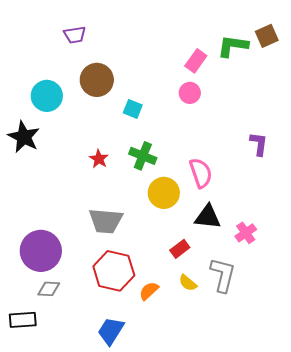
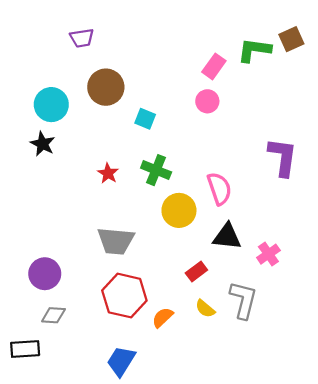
black star: (24, 137) -> (43, 144), moved, size x0.7
purple L-shape: (259, 144) -> (283, 157), size x1.5
purple circle: (41, 251) -> (45, 274), size x0.7

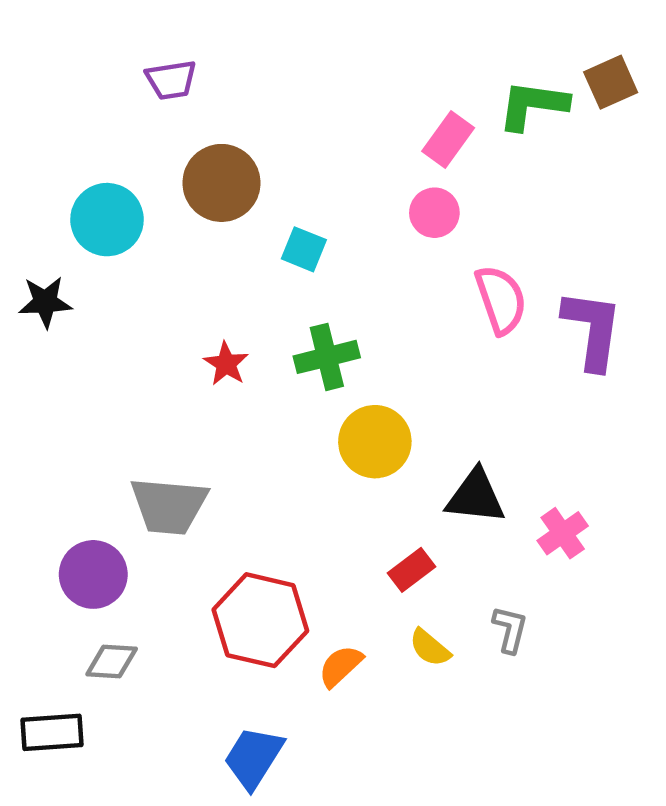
black star: (43, 144) -> (45, 302), moved, turned -30
green cross: (156, 170) -> (327, 357), turned -36
pink semicircle: (219, 189) -> (501, 300), moved
gray trapezoid: (116, 241) -> (169, 506), moved
gray L-shape: (243, 300) -> (510, 629), size x0.6

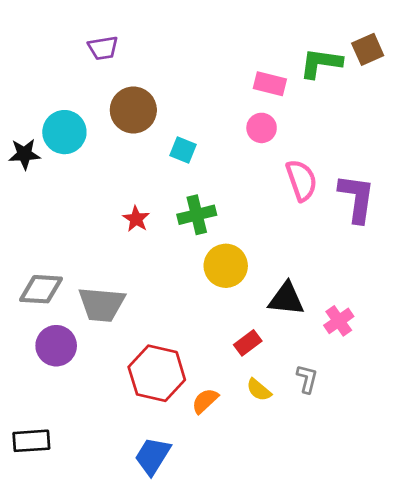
pink rectangle: (448, 139) -> (270, 84), turned 68
black star: (45, 302) -> (24, 154), moved
gray diamond: (112, 661) -> (41, 289), moved, size x1.4

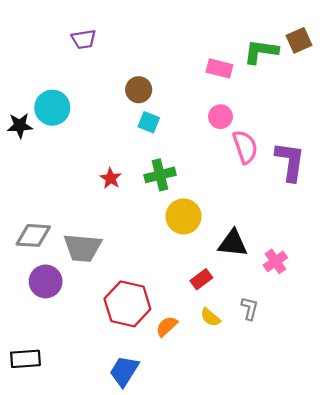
brown circle: (133, 110) -> (139, 90), moved, size x0.7
pink circle: (262, 128) -> (221, 117), moved

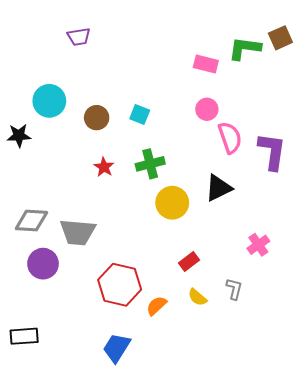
brown circle: (139, 90) -> (97, 118), moved
black star: (20, 126) -> (19, 136), moved
black triangle: (233, 243) -> (218, 188), moved, turned -32

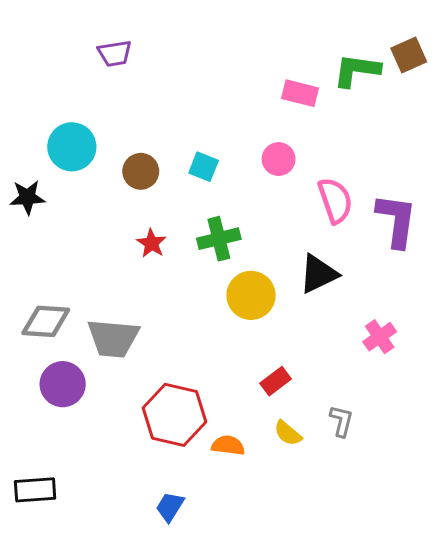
pink circle: (207, 109) -> (279, 159), moved
pink cross: (258, 245) -> (380, 337), moved
orange semicircle: (156, 306) -> (228, 445), turned 50
blue trapezoid: (117, 348) -> (170, 507), size x0.7

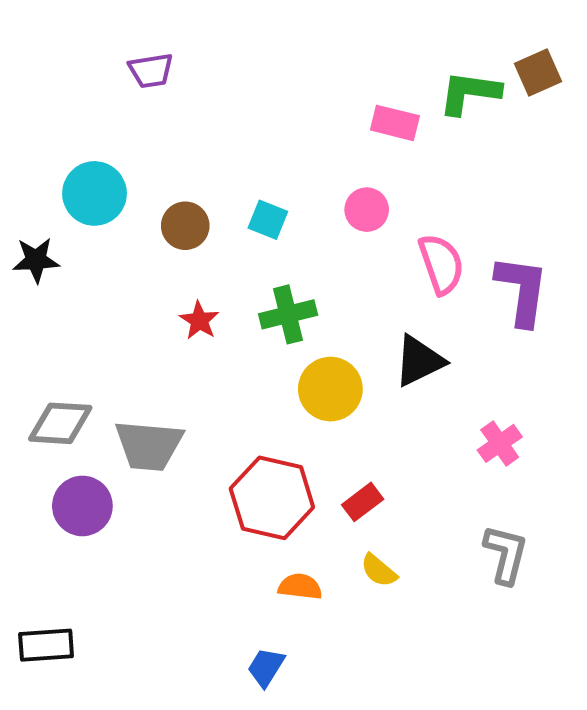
red hexagon: (174, 415) -> (272, 498), moved
gray L-shape: (341, 421) -> (506, 554), moved, size x1.4
blue trapezoid: (170, 507) -> (266, 667), moved

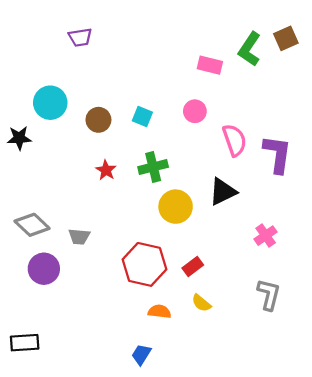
green L-shape: (469, 93) -> (250, 49), turned -64
gray diamond: (60, 423) -> (32, 225), turned 40
gray trapezoid: (149, 445) -> (79, 237), size x0.6

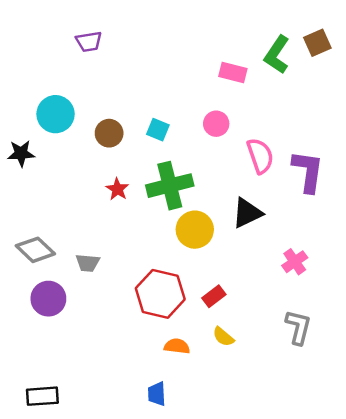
green cross: (153, 167) -> (170, 186), size x1.4
black rectangle: (25, 343) -> (42, 396), moved
blue trapezoid: (141, 354) -> (157, 394), turned -35

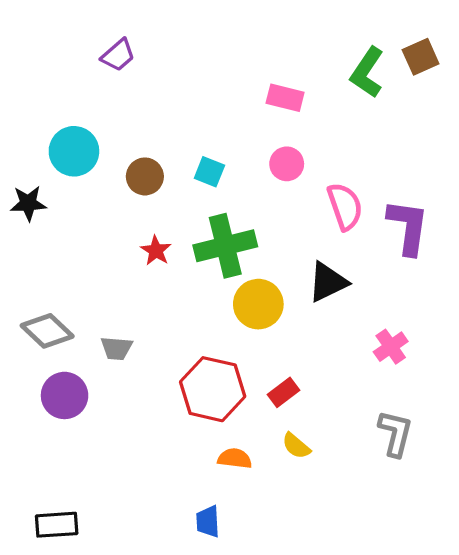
purple trapezoid: (89, 42) -> (118, 55), turned -32
pink rectangle: (233, 72) -> (285, 98), moved

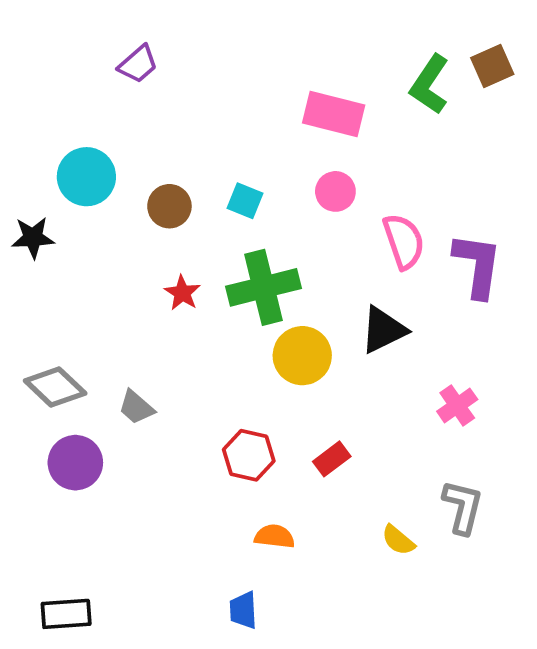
pink rectangle: (285, 98) -> (334, 114), size x1.4
gray trapezoid: (117, 348) -> (136, 407), turned 36
red hexagon: (213, 389) -> (249, 455), size x0.7
yellow semicircle: (296, 446) -> (398, 540), moved

